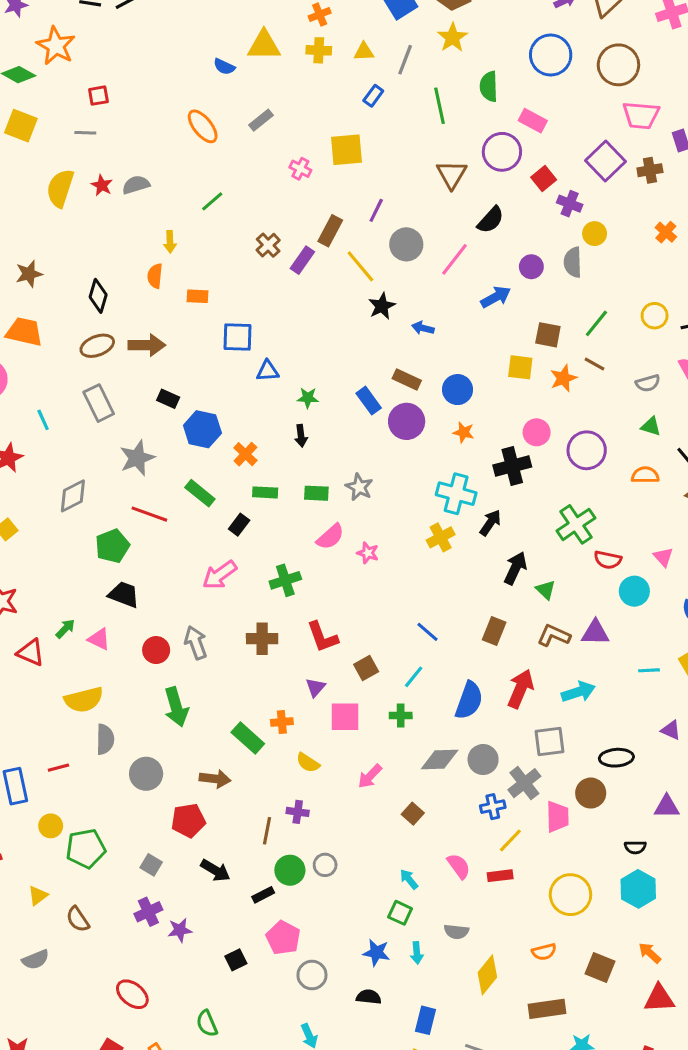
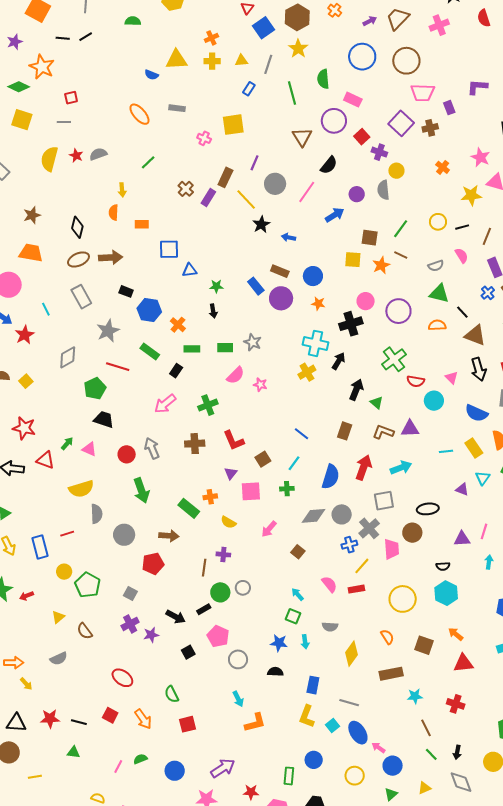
gray rectangle: (261, 120) -> (177, 108), turned 49
green triangle: (651, 426) -> (439, 293), size x1.5
green pentagon: (86, 849) -> (88, 585), turned -30
black arrow: (215, 870) -> (176, 617), moved
orange semicircle: (544, 952) -> (387, 637), turned -105

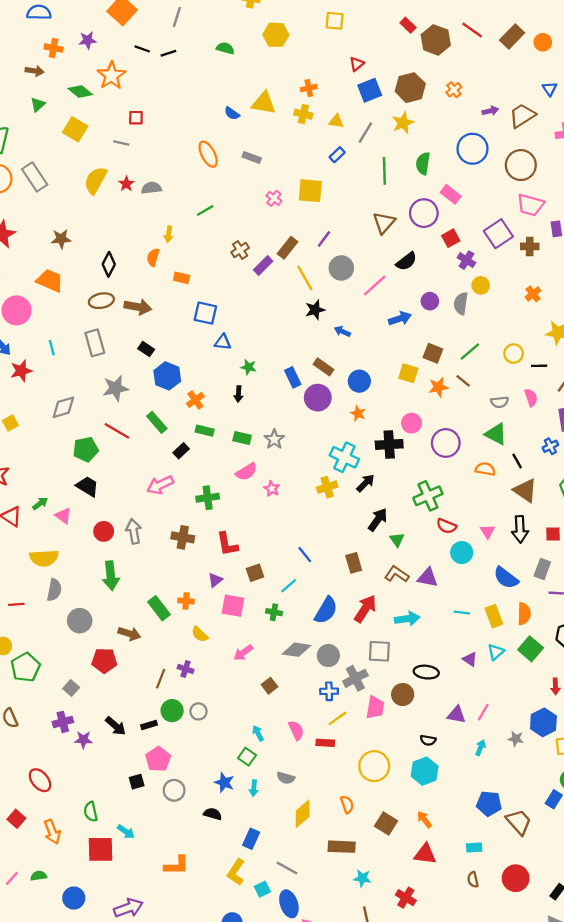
brown rectangle: (345, 431) -> (354, 563), turned -48
black square: (188, 652) -> (137, 782), moved
cyan arrow: (238, 699) -> (126, 832), moved, turned -42
red square: (188, 724) -> (101, 849), size x1.4

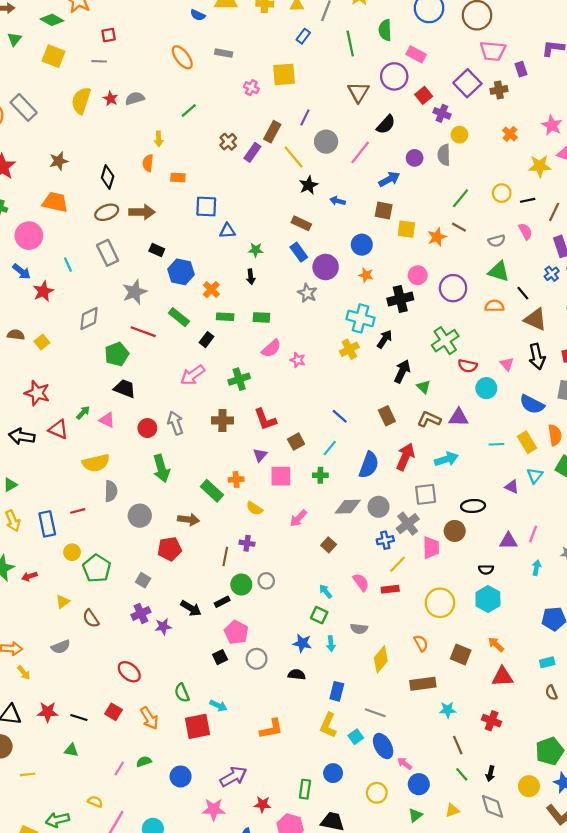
brown square: (433, 353) -> (384, 211), moved
brown rectangle: (324, 367) -> (301, 223), moved
gray star: (274, 439) -> (307, 293), moved

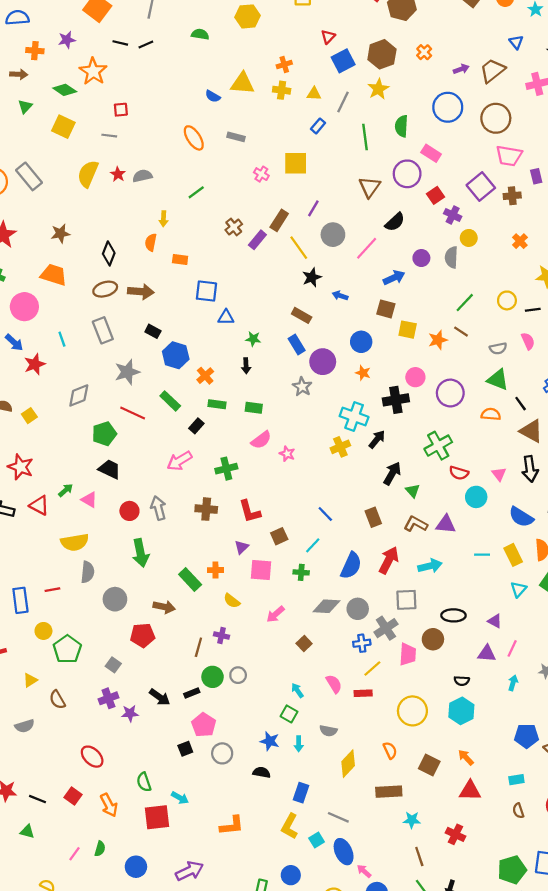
purple triangle: (512, 487) -> (495, 621), moved
green semicircle: (144, 762) -> (100, 849), turned 120

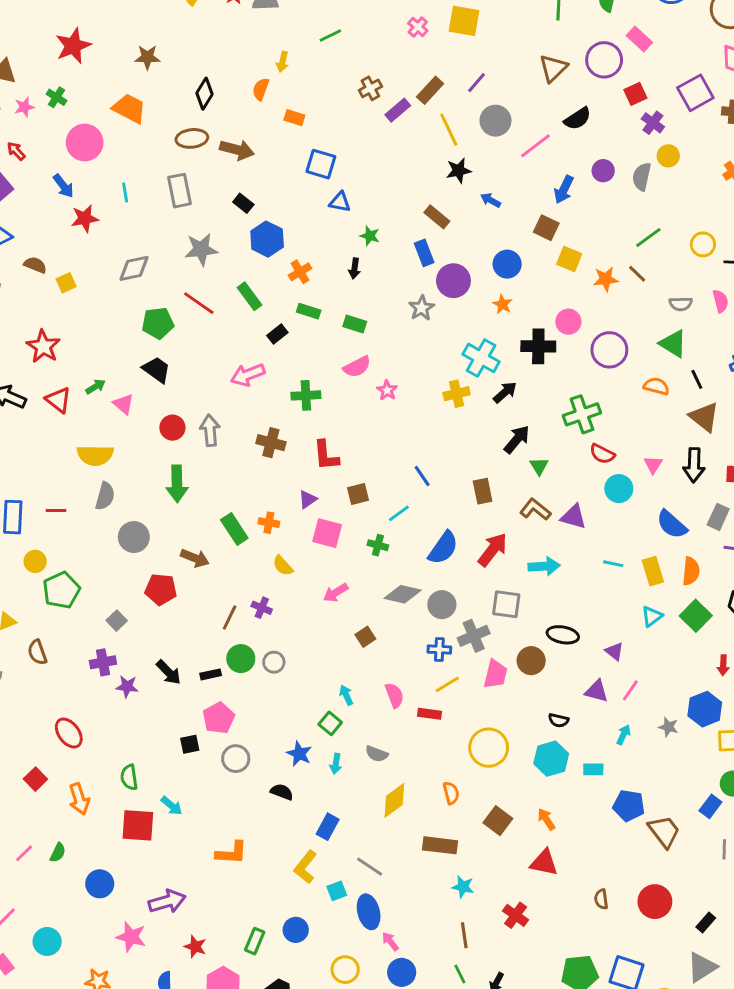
blue arrow: (394, 278) -> (564, 190), turned 130
cyan rectangle: (516, 780) -> (593, 769), moved

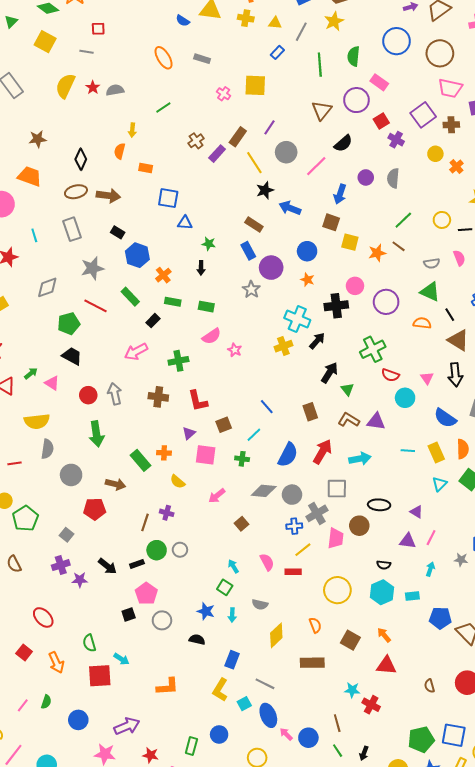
yellow circle: (668, 156) -> (435, 154), moved
blue arrow: (491, 200) -> (290, 208), size x1.5
cyan star: (463, 887) -> (352, 690), moved
blue circle: (402, 972) -> (308, 738), moved

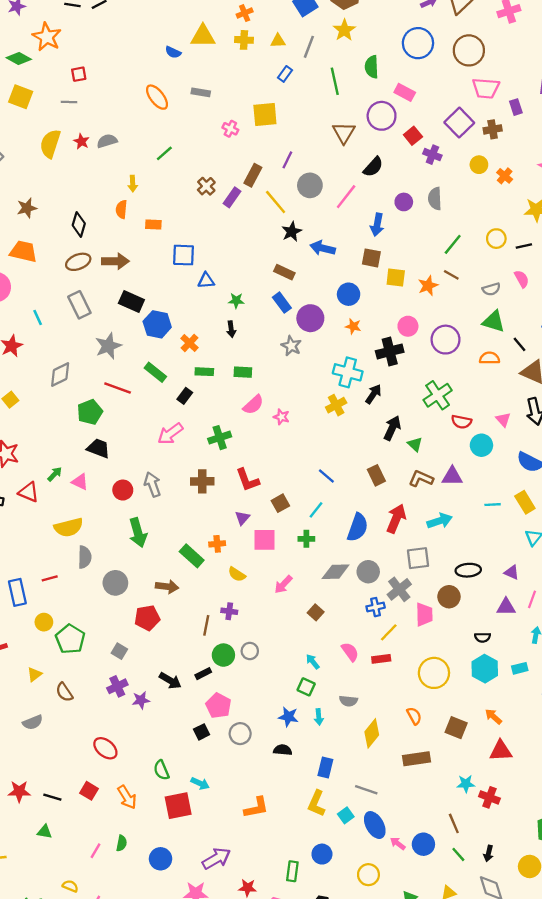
black rectangle: (118, 232) -> (131, 301), size x1.5

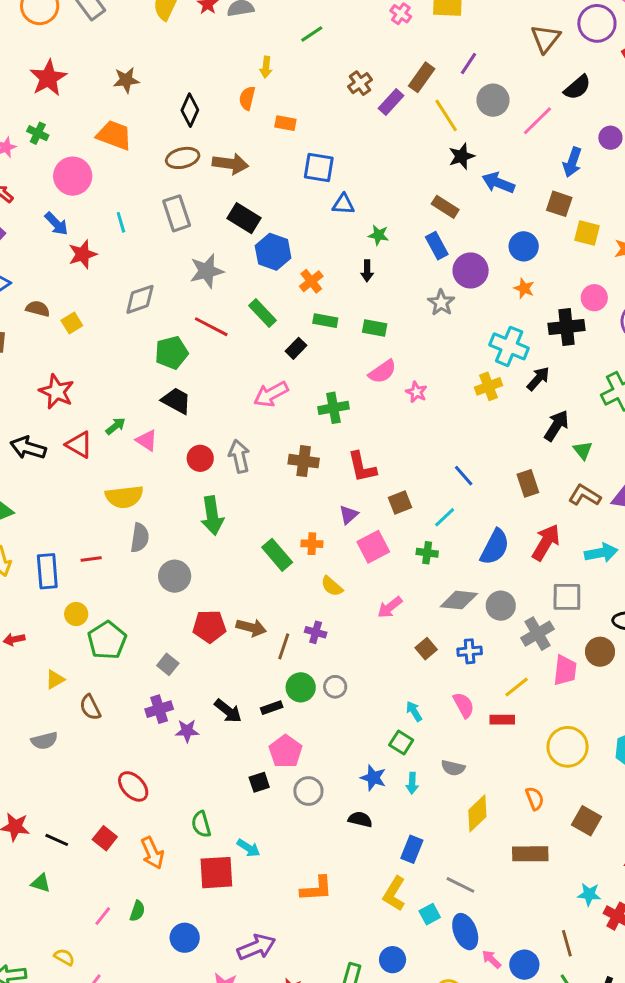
pink square: (265, 540) -> (373, 547), turned -35
brown arrow: (167, 587) -> (251, 628), moved
blue cross: (376, 607) -> (470, 651), moved

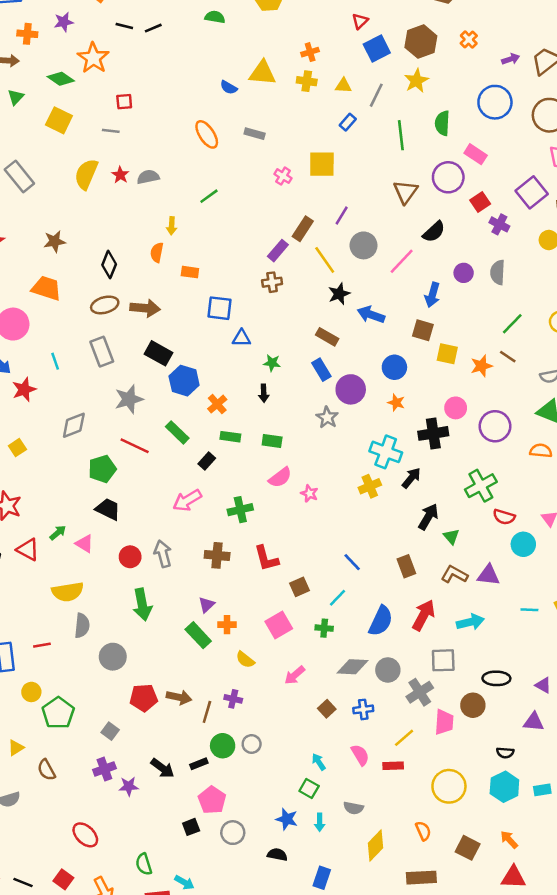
brown cross: (360, 83) -> (272, 282), moved, turned 30
purple triangle: (349, 515) -> (207, 605), moved

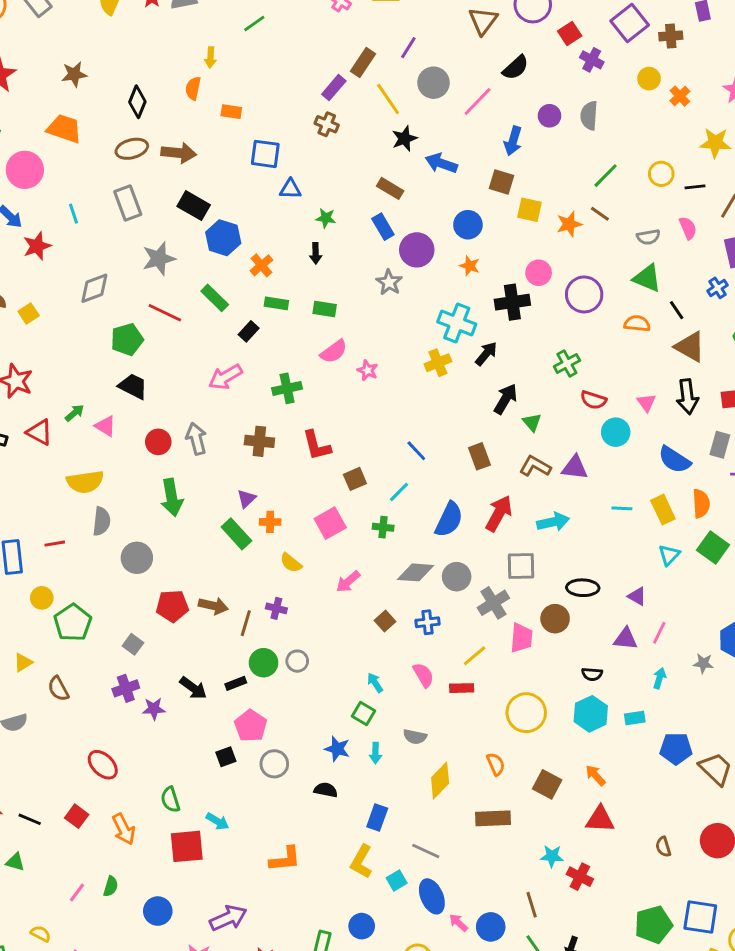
brown cross: (272, 282) -> (327, 124), turned 30
green cross: (481, 486) -> (567, 363), size x0.7

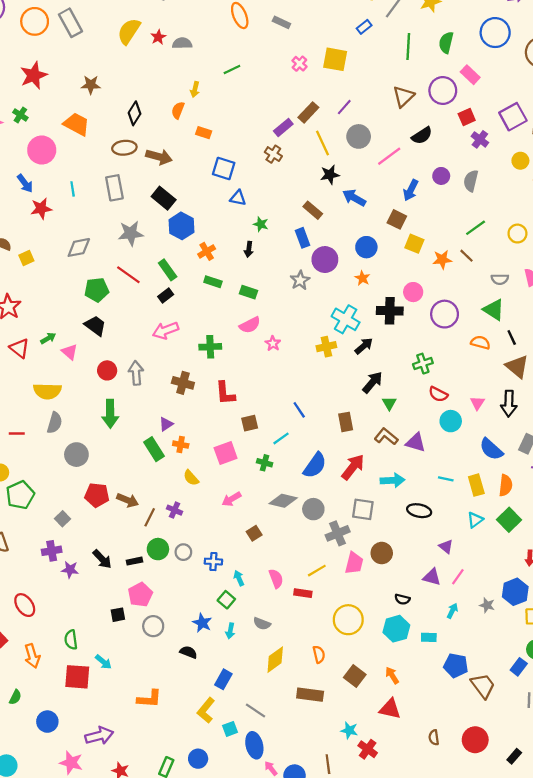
black rectangle: (249, 331) -> (166, 295), moved
black ellipse: (583, 588) -> (419, 511), moved
blue cross: (428, 622) -> (213, 562), moved

